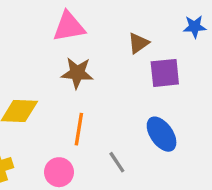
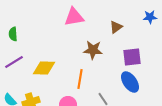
brown star: (77, 73) -> (93, 50), moved
purple square: (165, 73) -> (132, 57), moved

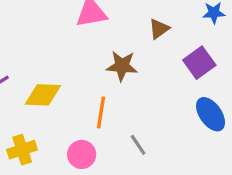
purple square: (132, 57) -> (199, 63), moved, turned -30
blue ellipse: (130, 82) -> (211, 114), moved

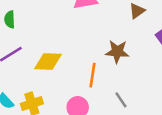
brown star: (122, 66) -> (117, 52), moved

